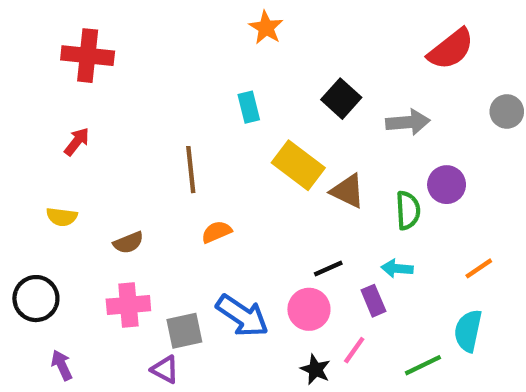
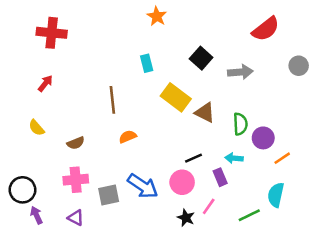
purple circle: (447, 185) -> (263, 138), moved
yellow semicircle: (62, 217) -> (36, 128), turned 42
black circle: (36, 299) -> (22, 190), moved
purple triangle: (165, 369) -> (76, 218), moved

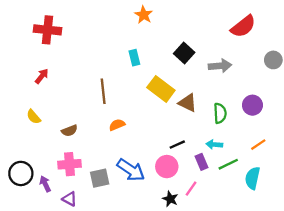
purple circle: (263, 138) -> (252, 105), moved
purple arrow: (36, 215) -> (45, 184), moved
green line: (249, 215) -> (228, 164), moved

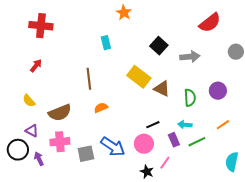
cyan rectangle: (134, 58) -> (106, 43), moved
brown semicircle: (69, 131) -> (60, 113), size x1.6
cyan semicircle: (252, 178) -> (232, 162), moved
purple triangle: (69, 199) -> (32, 131), moved

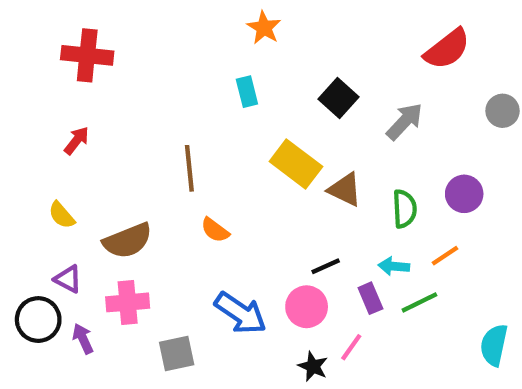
cyan rectangle: (106, 43) -> (247, 92), moved
gray arrow: (190, 57) -> (405, 121), turned -42
orange semicircle: (101, 108) -> (215, 230), turned -120
orange line: (223, 125) -> (445, 256), moved
gray square: (86, 154) -> (177, 354), moved

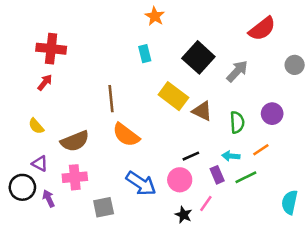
red cross: (87, 55) -> (51, 49), moved
black square: (339, 98) -> (198, 57), size x1.4
orange semicircle: (215, 230) -> (126, 135), size x1.6

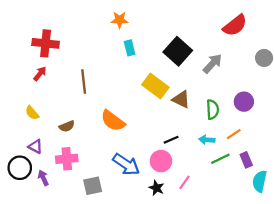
orange star: (155, 16) -> (120, 20), moved, turned -30
brown line: (111, 99) -> (84, 81), moved
brown semicircle: (75, 141) -> (67, 126), size x0.6
purple rectangle: (217, 175) -> (246, 160), moved
black star: (183, 215) -> (156, 188), moved

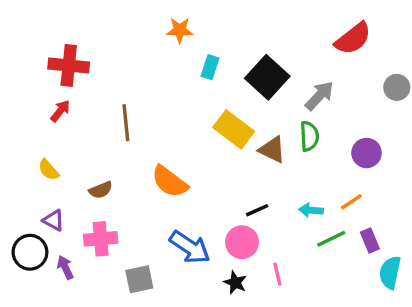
cyan rectangle: (130, 48) -> (210, 67), moved, turned 32
green semicircle: (213, 109) -> (309, 136), moved
pink line: (185, 182) -> (277, 274), turned -48

